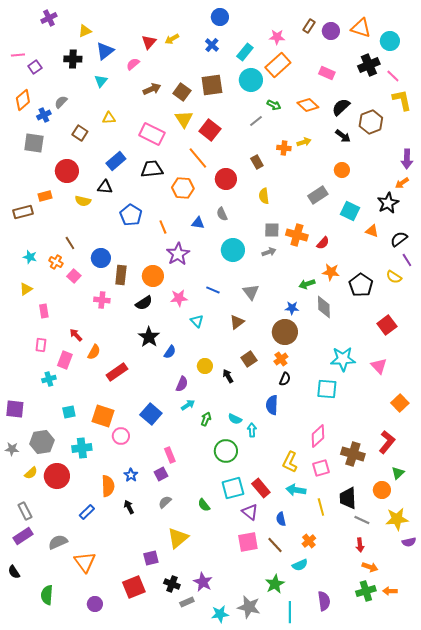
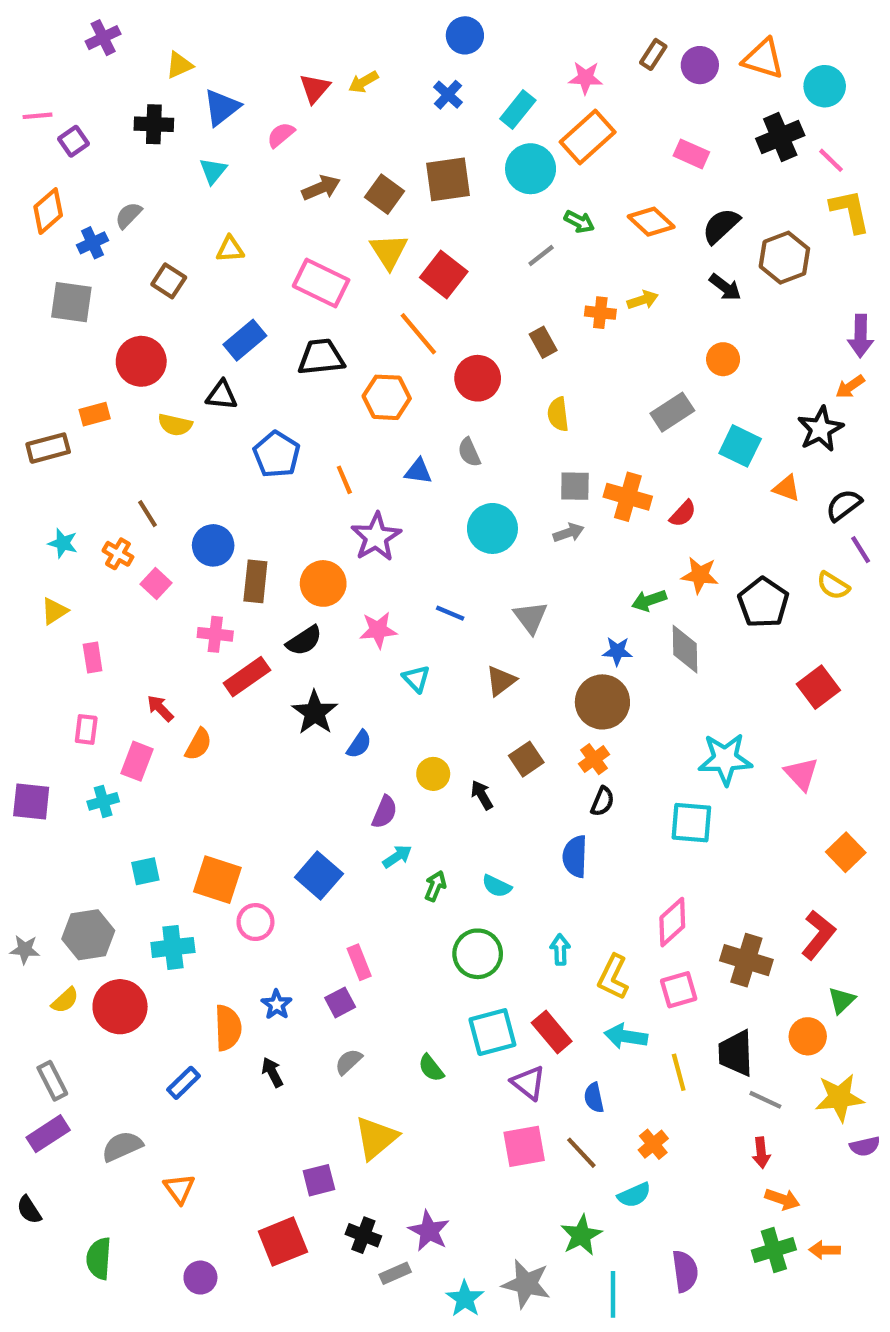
red rectangle: (117, 372) -> (247, 677), moved
purple square: (15, 409) -> (31, 801), moved
cyan arrow: (252, 430) -> (560, 950), moved
orange triangle: (85, 562) -> (179, 1189), size x0.7
cyan star: (220, 614) -> (465, 1299), turned -30

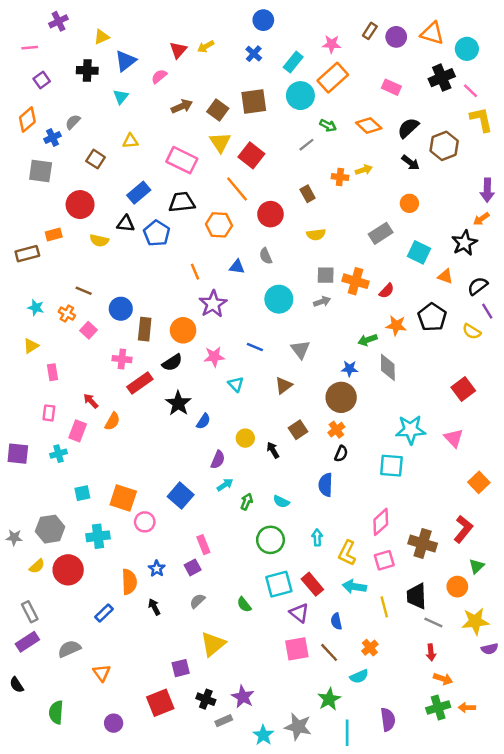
pink line: (38, 116) -> (30, 48), moved
yellow semicircle: (558, 414) -> (316, 234), turned -90
blue pentagon: (277, 454) -> (157, 233), moved
brown line: (148, 514) -> (84, 291), turned -35
black pentagon: (763, 603) -> (432, 317), moved

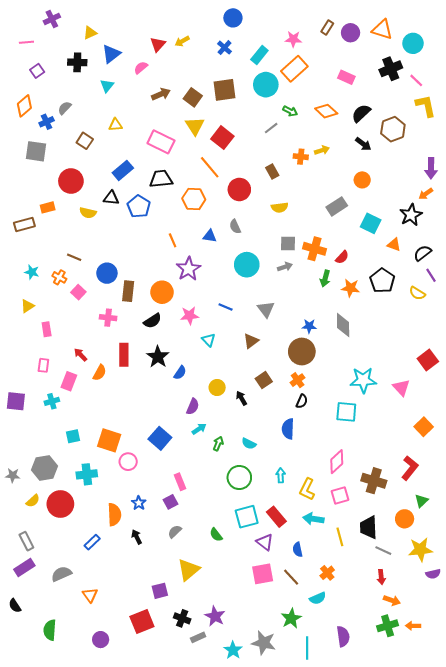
green arrow: (367, 340) -> (325, 278), moved, turned -56
red rectangle: (140, 383) -> (124, 355), moved, turned -55
red square: (463, 389) -> (428, 360), moved

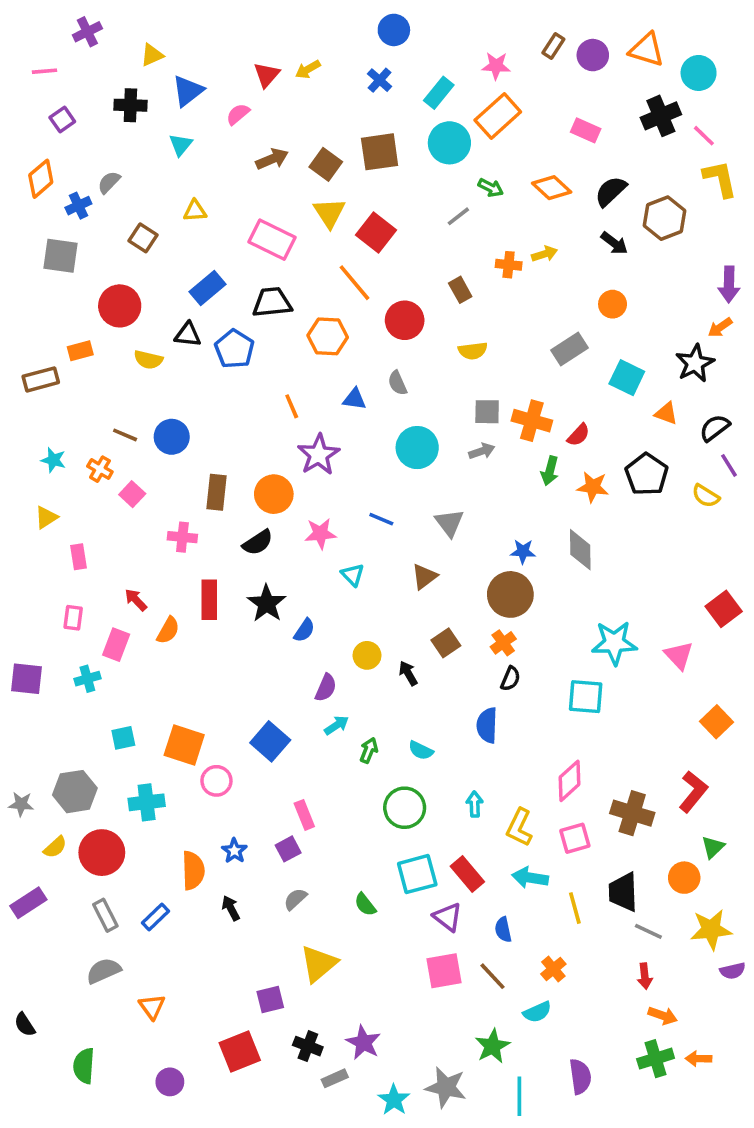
blue circle: (107, 273) -> (172, 437), moved
gray rectangle: (26, 541) -> (105, 915), moved
purple rectangle: (24, 568) -> (28, 903), moved

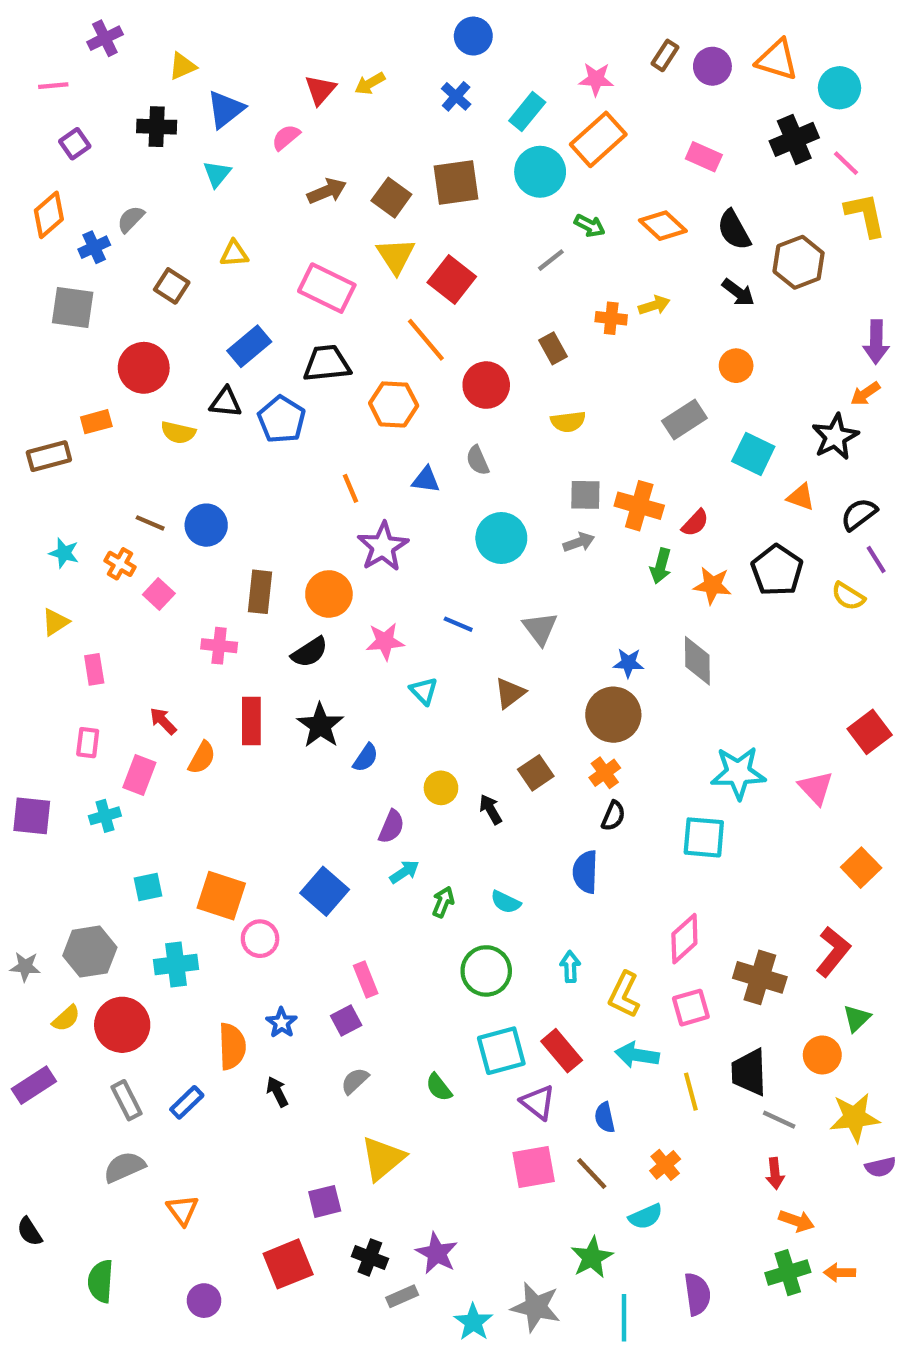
black semicircle: (611, 191) -> (734, 230), turned -76

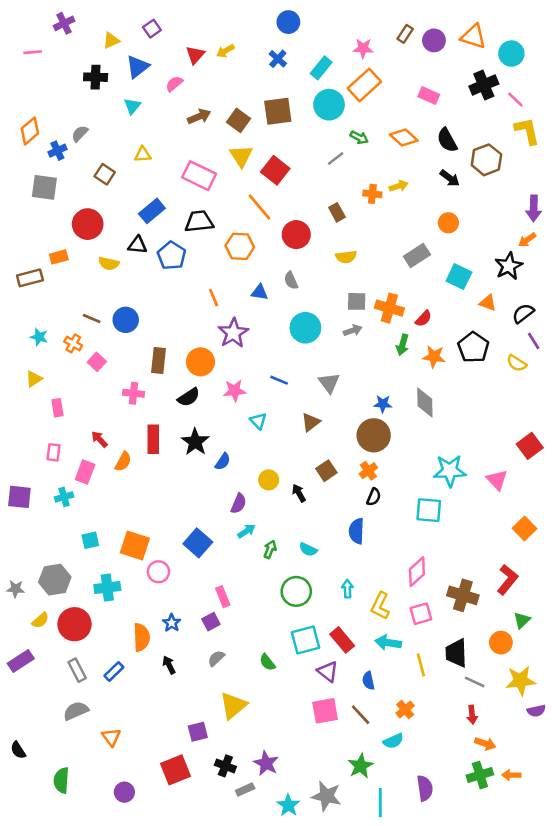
purple square: (75, 144) -> (152, 29), moved

